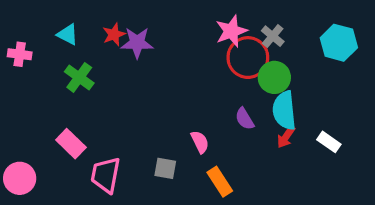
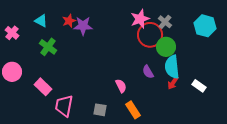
pink cross: (20, 54) -> (12, 33), turned 32
gray square: (165, 168) -> (100, 110), moved
pink circle: (20, 178) -> (12, 72), moved

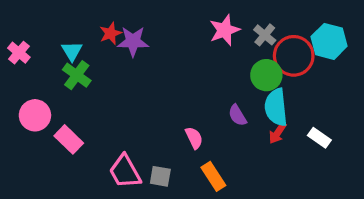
cyan triangle: (41, 21) -> (72, 51), moved, turned 32
red circle: (150, 35) -> (294, 56), moved
pink circle: (12, 72) -> (35, 115), moved
pink trapezoid: (64, 106) -> (125, 172), moved, turned -40

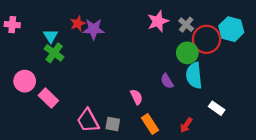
pink cross: (19, 53) -> (12, 25), moved, turned -35
red arrow: (278, 133) -> (186, 125), moved
white rectangle: (319, 138) -> (217, 108), moved

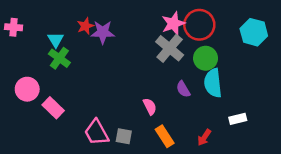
gray cross: (186, 25) -> (170, 48), moved, size x1.6
red circle: (206, 39) -> (199, 25), moved
white rectangle: (217, 108) -> (238, 119), turned -49

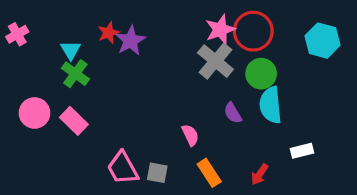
pink cross: (14, 27) -> (17, 34), turned -35
purple star: (103, 32) -> (131, 41), turned -30
pink rectangle: (53, 108) -> (74, 121), moved

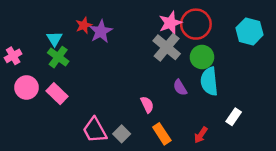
pink cross: (17, 34) -> (13, 56), moved
white rectangle: (302, 151) -> (234, 117), turned -42
gray square: (157, 173) -> (122, 134), turned 35

